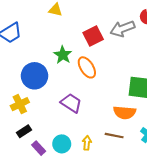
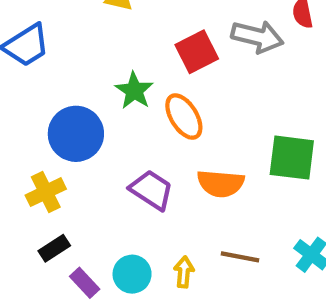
gray arrow: (122, 29) -> (257, 37), turned -145
orange semicircle: (125, 112) -> (221, 183), moved

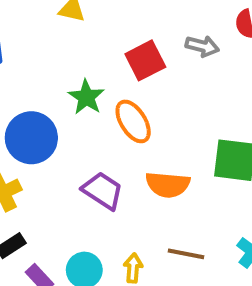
gray arrow: (257, 37) -> (202, 46), size x0.7

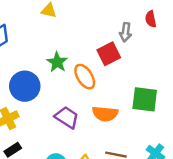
gray arrow: (202, 46) -> (126, 32), turned 84
red square: (145, 60) -> (109, 54), moved

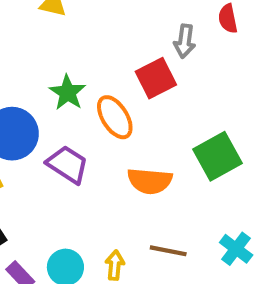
green square: (145, 99) -> (218, 156), turned -36
purple trapezoid: (67, 117) -> (68, 164), moved

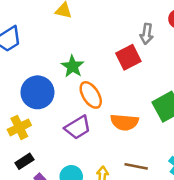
orange ellipse: (115, 117) -> (91, 95), moved
purple trapezoid: (68, 164) -> (78, 127), moved, turned 116

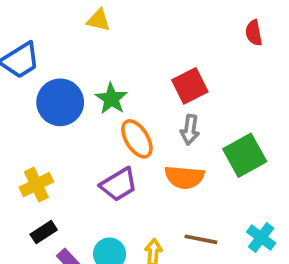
gray arrow: (147, 34) -> (190, 130), moved
blue circle: (37, 92) -> (60, 102), moved

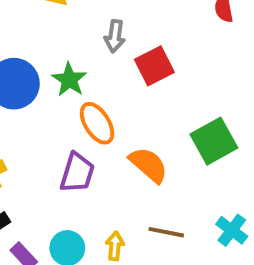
gray arrow: (190, 130) -> (115, 36), moved
orange semicircle: (184, 177) -> (149, 165), turned -144
purple trapezoid: (119, 185) -> (77, 173), turned -42

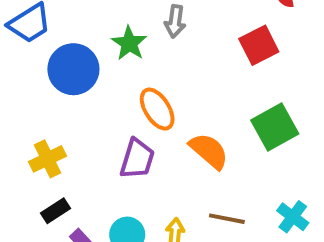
red square: (154, 66) -> (259, 45), moved
green star: (69, 80) -> (129, 43), moved

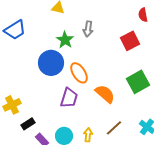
blue circle: (73, 69) -> (51, 63), moved
yellow cross: (47, 159) -> (12, 105), moved
brown line: (227, 219) -> (114, 128), turned -54

